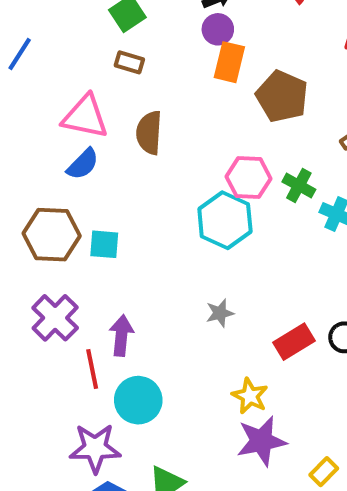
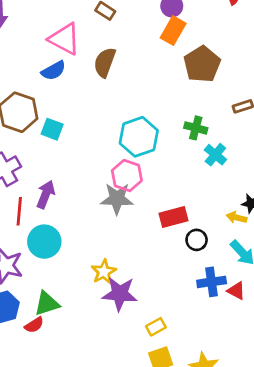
pink hexagon: (249, 178) -> (127, 176), moved
green cross: (299, 186) -> (196, 128), turned -30
gray star: (220, 313) -> (117, 199), size x1.6
red rectangle: (294, 342) -> (173, 217), moved
yellow star: (250, 396) -> (104, 272), moved

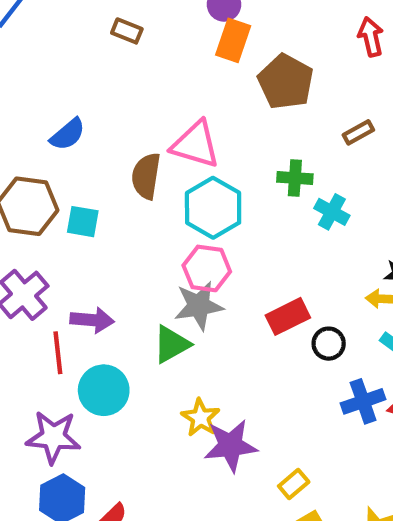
pink triangle: (65, 39) -> (196, 144), moved
brown semicircle: (105, 62) -> (146, 176), moved
purple arrow: (46, 194) -> (92, 320), turned 84
green triangle: (47, 304) -> (171, 344), moved

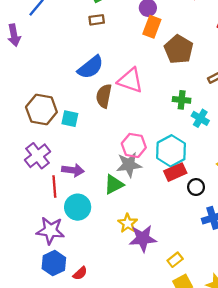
brown rectangle: (127, 31) -> (97, 20), turned -32
blue semicircle: (68, 134) -> (90, 67), moved, size x1.4
cyan hexagon: (213, 208) -> (171, 151), moved

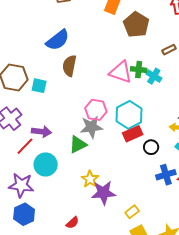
pink triangle: (130, 80) -> (121, 72), moved
cyan cross: (200, 118) -> (154, 76), moved
red line: (54, 187) -> (25, 146), turned 48
red semicircle: (80, 273) -> (72, 223), moved

